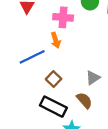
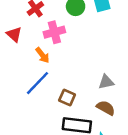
orange arrow: (56, 40) -> (42, 55), moved
gray triangle: (93, 78) -> (106, 82), turned 42

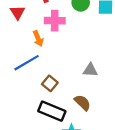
gray triangle: (106, 82) -> (90, 70), moved

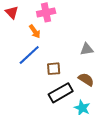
brown square: (50, 83) -> (54, 69), turned -32
black rectangle: (52, 111) -> (61, 93), turned -40

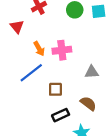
pink cross: (46, 12) -> (62, 50), moved
black rectangle: (61, 93) -> (61, 115), size x0.7

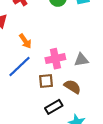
pink cross: (62, 50) -> (55, 59), moved
brown semicircle: (88, 103) -> (72, 87), moved

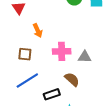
blue line: (20, 66) -> (27, 81), moved
brown square: (46, 81) -> (25, 54), moved

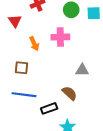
pink cross: (62, 51) -> (60, 37), moved
blue line: (27, 81) -> (24, 95), turned 40

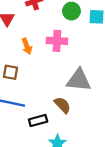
gray triangle: (82, 70) -> (79, 80), size x1.6

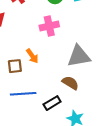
orange arrow: (27, 46) -> (32, 56), moved

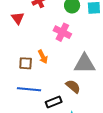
pink cross: (49, 26) -> (62, 32), turned 30

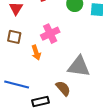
pink cross: (62, 32) -> (50, 34), moved, turned 30
brown square: (26, 63) -> (14, 37), moved

